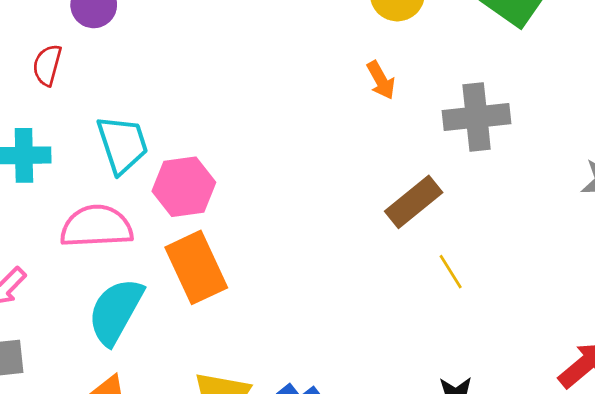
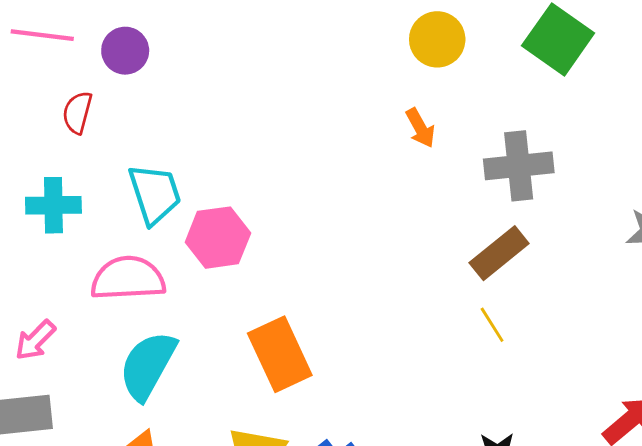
brown rectangle: (414, 202) -> (499, 253), moved
orange rectangle: (196, 267) -> (280, 354), moved

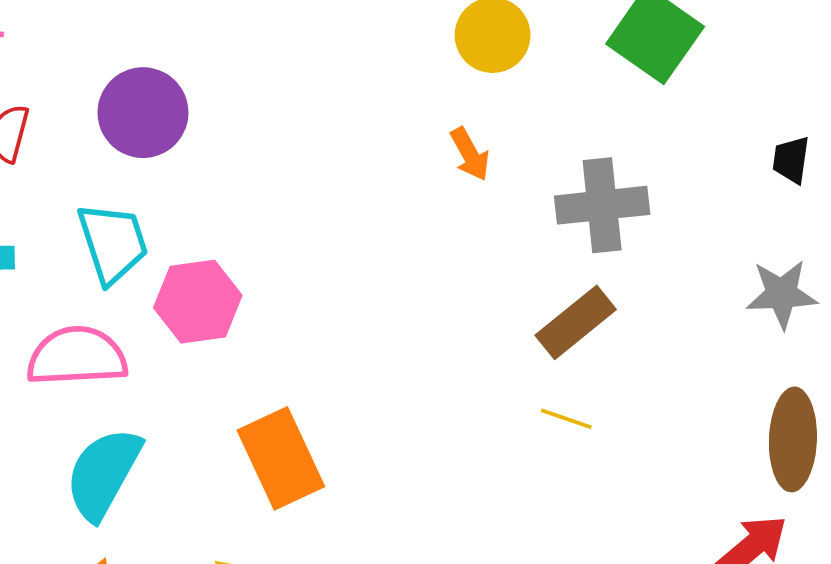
purple circle: (125, 51) -> (143, 113), moved, size x1.4
yellow line: (492, 325) -> (566, 419), turned -39

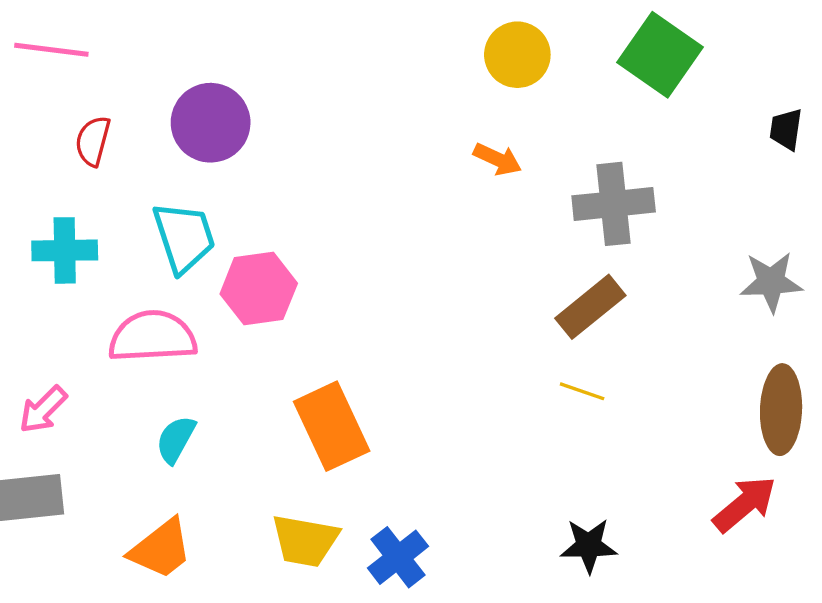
orange arrow: (470, 154) -> (497, 159), turned -36
black trapezoid: (791, 160) -> (786, 129), moved
cyan semicircle: (103, 473) -> (176, 439), size x0.6

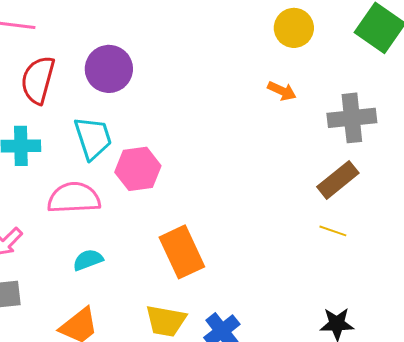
red semicircle: (93, 141) -> (38, 80), size x1.6
cyan semicircle: (176, 439) -> (88, 260), turned 40

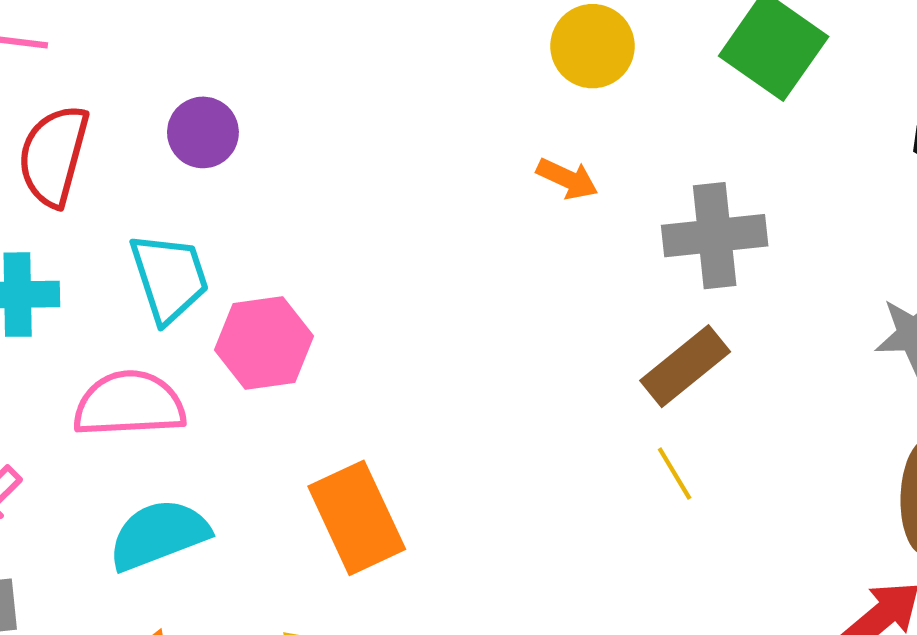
purple circle: (109, 69) -> (203, 132), size x0.7
yellow line: (333, 231) -> (675, 474), turned 40
cyan semicircle: (88, 260) -> (159, 535), size x1.6

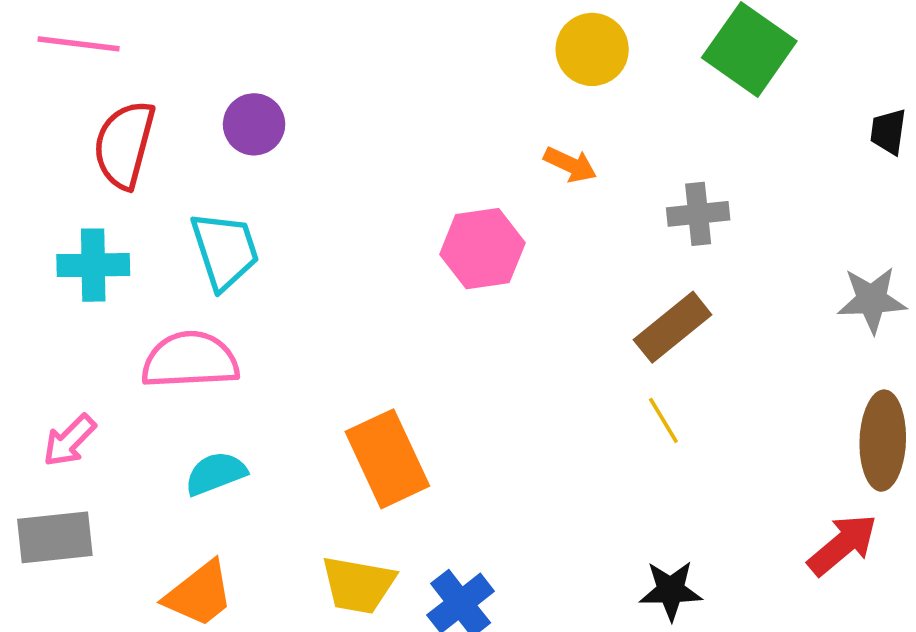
gray cross: (715, 236) -> (698, 214), size x0.7
pink hexagon: (264, 343) -> (482, 249), moved
cyan semicircle: (159, 535) -> (216, 473), size x0.7

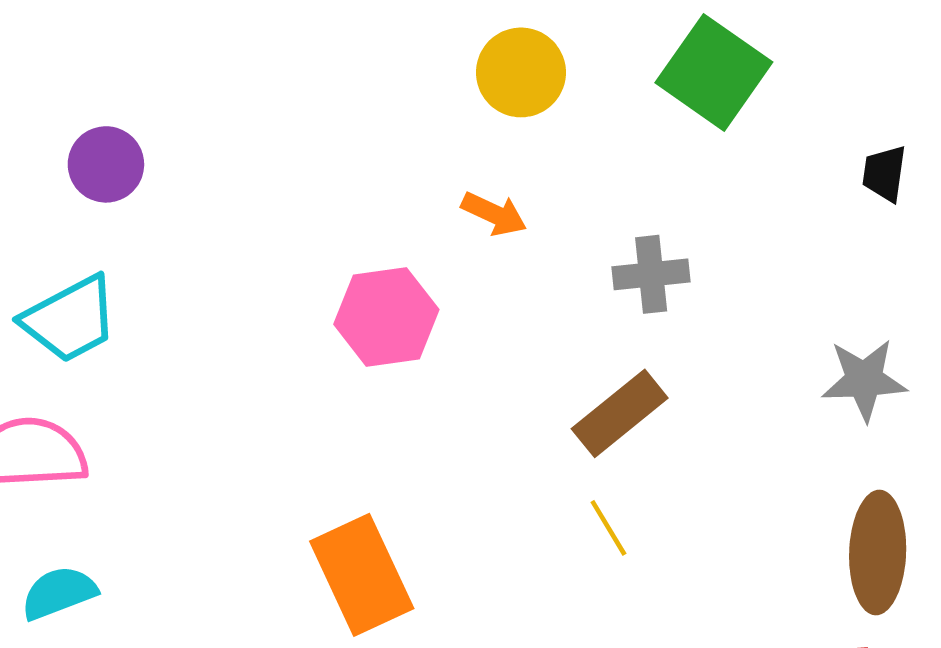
cyan trapezoid: (225, 250) -> (70, 319), turned 80
orange rectangle: (387, 459) -> (362, 575), moved

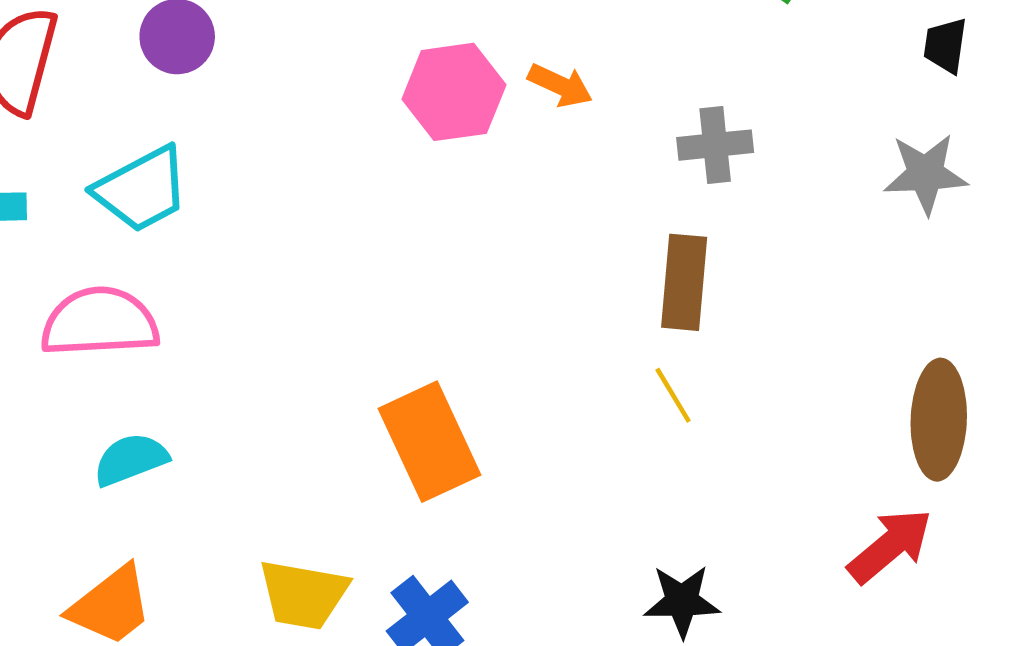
pink hexagon: (386, 317) -> (454, 92), moved
gray star: (864, 380) -> (925, 174), moved
brown rectangle: (620, 413) -> (684, 282), turned -46

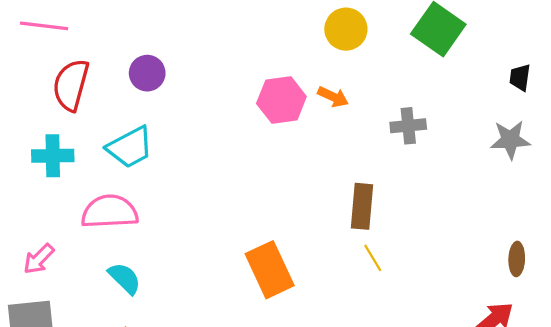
brown rectangle: (684, 282) -> (362, 206), moved
yellow line: (673, 395) -> (373, 258), moved
brown ellipse: (939, 420) -> (517, 259), size x0.6
cyan semicircle: (131, 459) -> (125, 278), turned 66

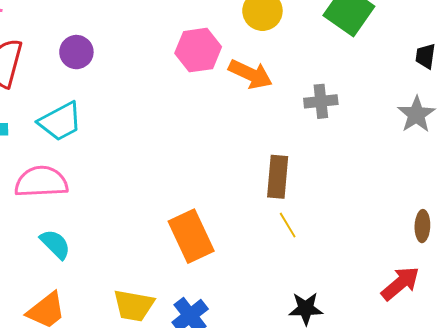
orange arrow: (333, 97) -> (250, 74), size x1.5
pink hexagon: (281, 100) -> (198, 50), moved
gray star: (510, 140) -> (416, 114), turned -30

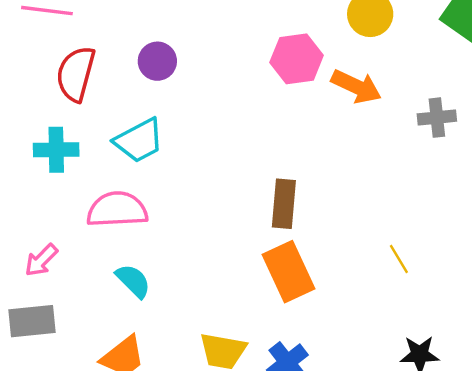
brown rectangle: (278, 177) -> (284, 204), moved

